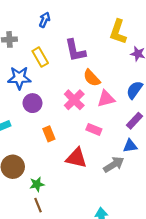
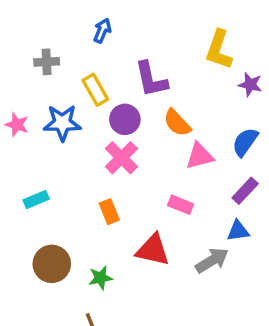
pink cross: (74, 100) -> (121, 158), moved
purple circle: (32, 103) -> (125, 119), moved
green star: (37, 184) -> (101, 278), moved

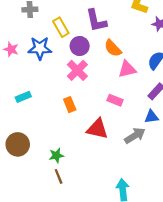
brown circle: (52, 264) -> (18, 144), moved
green star: (101, 278) -> (56, 155), moved

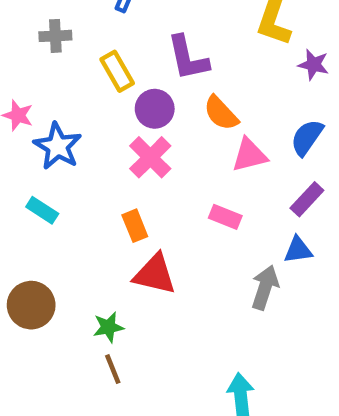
blue star: (40, 48) -> (58, 146), moved, turned 30
cyan rectangle: (23, 97) -> (42, 210), turned 56
red triangle: (97, 129) -> (155, 274), moved
gray arrow: (135, 136) -> (265, 287), turned -40

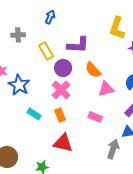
purple L-shape: (188, 58) -> (78, 45), turned -75
cyan rectangle: (42, 210) -> (34, 114), moved
orange rectangle: (135, 226) -> (60, 115), moved

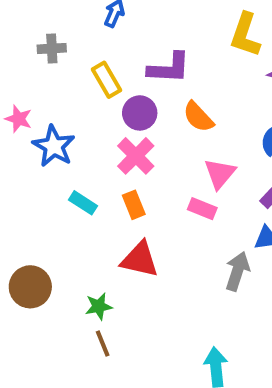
pink triangle: (106, 89) -> (220, 174), moved, turned -36

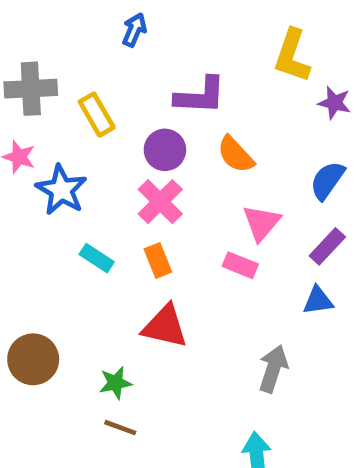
gray cross: (52, 48) -> (31, 89), moved, size x1.5
yellow rectangle: (106, 80) -> (97, 115), moved
gray arrow: (237, 271) -> (273, 369), moved
brown line: (103, 343) -> (120, 428), turned -48

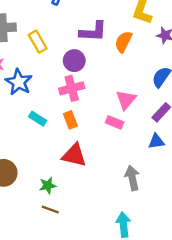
orange semicircle: (236, 155) -> (123, 42), moved, turned 70
pink cross: (160, 202) -> (72, 88), turned 30
gray arrow: (273, 369) -> (132, 178), turned -30

